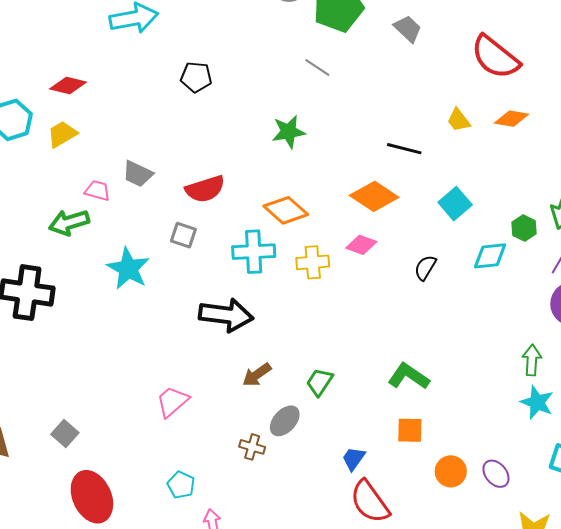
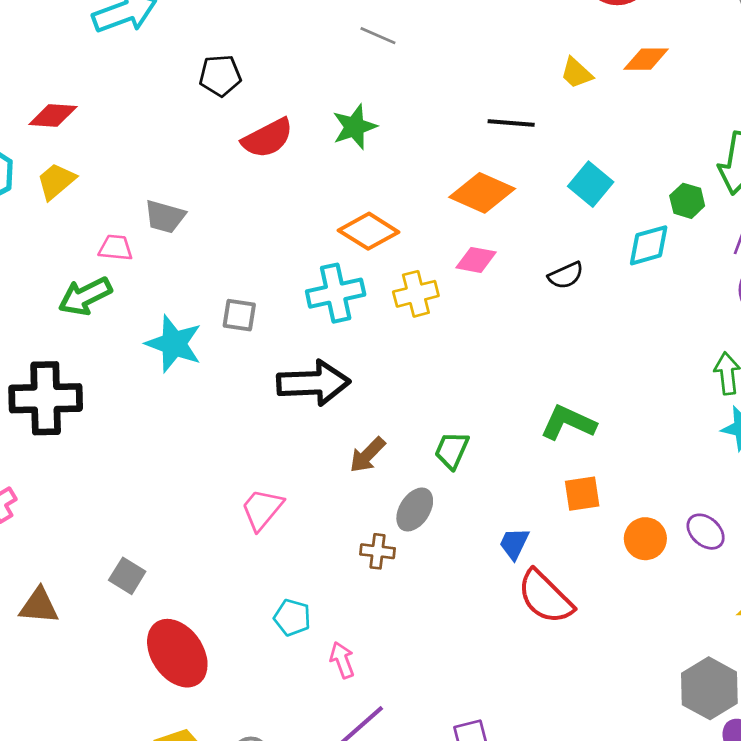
red semicircle: (205, 189) -> (267, 138), moved
gray square: (183, 235) -> (239, 315), moved
black semicircle: (425, 268) -> (566, 275), turned -136

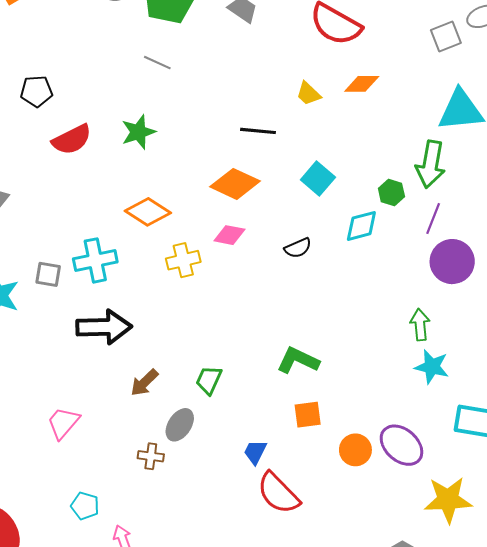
cyan cross: (336, 293) -> (95, 260), moved
purple ellipse: (706, 532) -> (401, 445), size x1.5

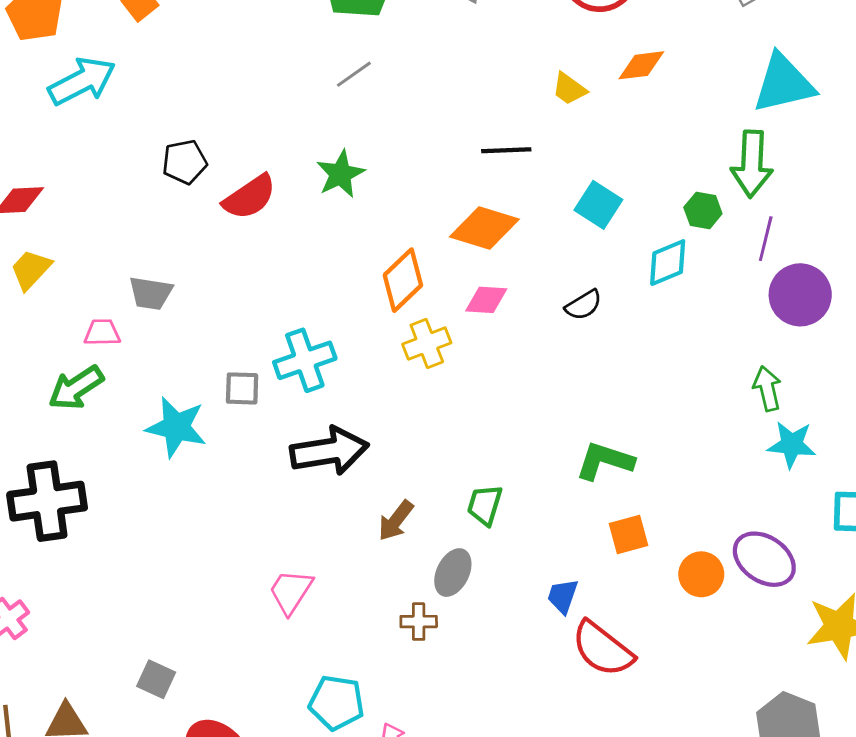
gray line: (157, 63) -> (354, 74), turned -52
black pentagon: (36, 91) -> (185, 162), moved
orange diamond: (148, 212) -> (403, 280), moved, turned -69
cyan pentagon: (85, 506) -> (337, 703), size x1.4

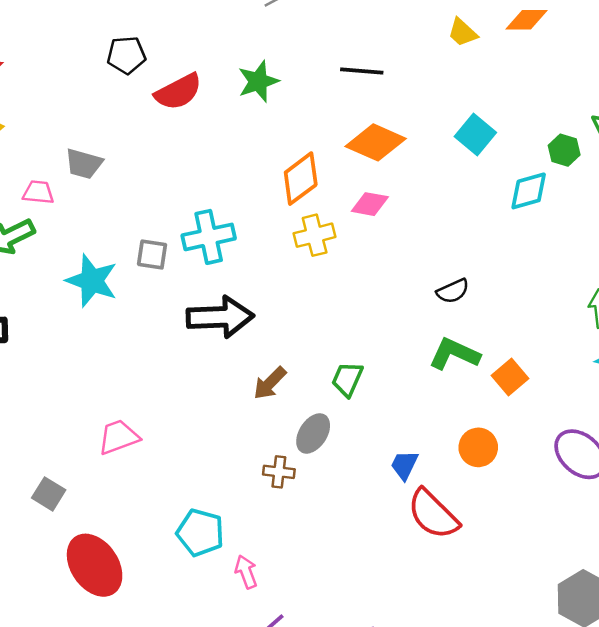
black line: (506, 150) -> (362, 71), moved
black semicircle: (584, 305) -> (453, 291), moved
orange square: (628, 534) -> (510, 377), moved, turned -32
orange circle: (701, 574) -> (478, 447), moved
pink trapezoid: (291, 592) -> (119, 437), moved, turned 30

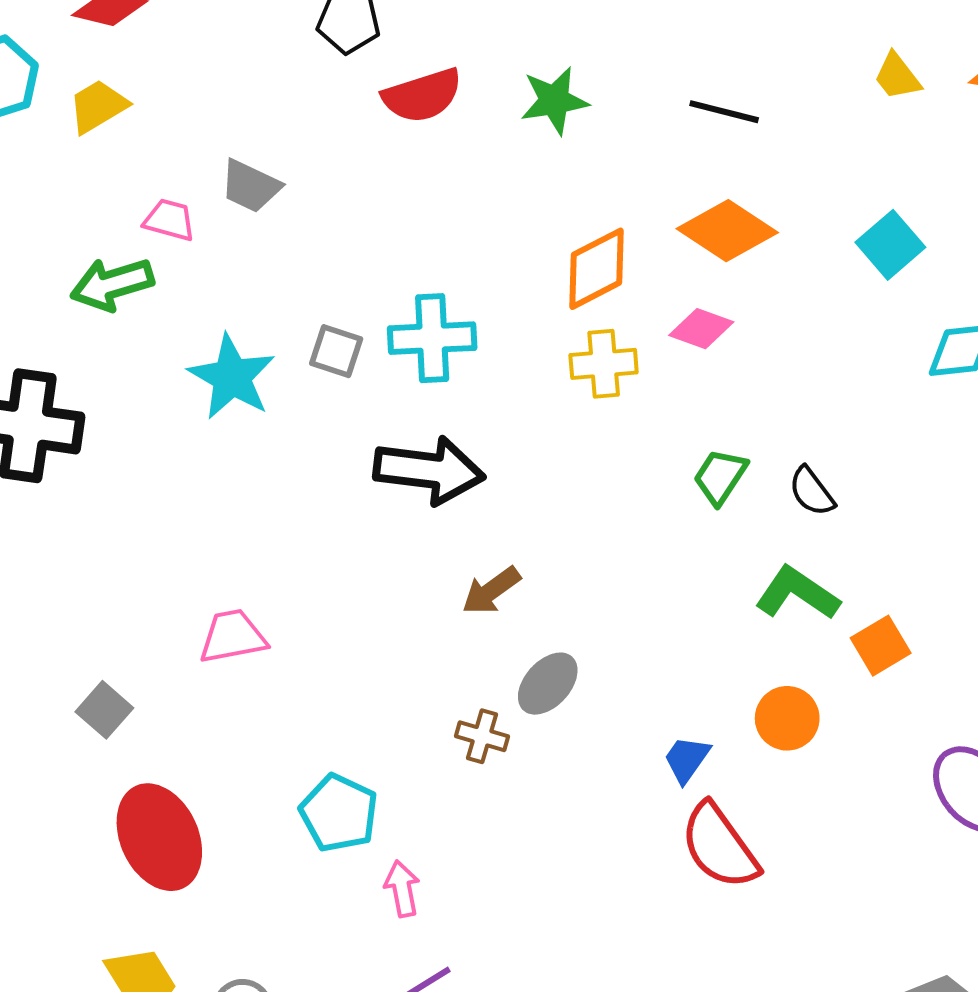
black semicircle: (453, 291) -> (812, 491), turned 68
green trapezoid: (347, 379) -> (720, 477), moved
orange circle: (478, 447) -> (787, 718), moved

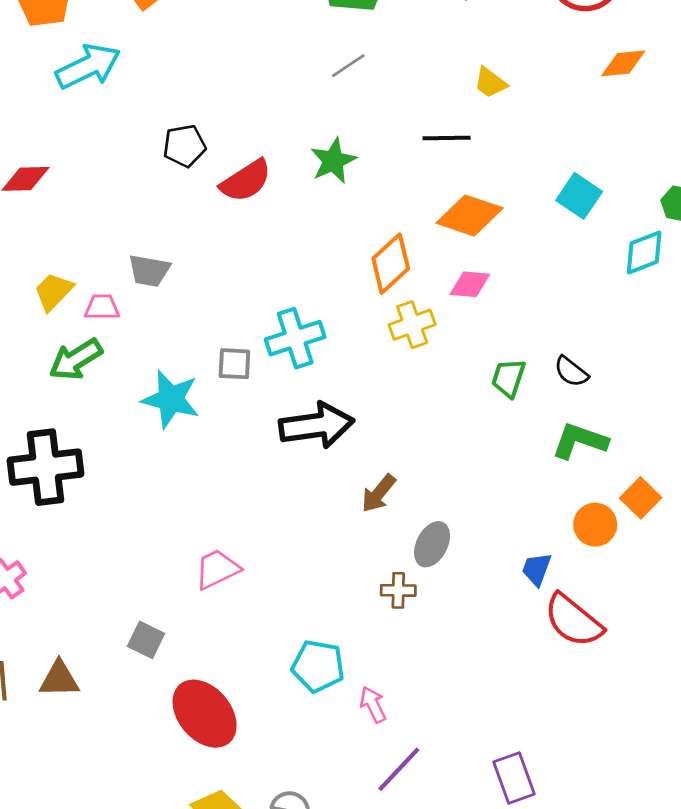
yellow trapezoid: (897, 76) -> (490, 83), moved
yellow trapezoid: (98, 106) -> (54, 292), moved
orange square: (881, 646) -> (641, 498), moved

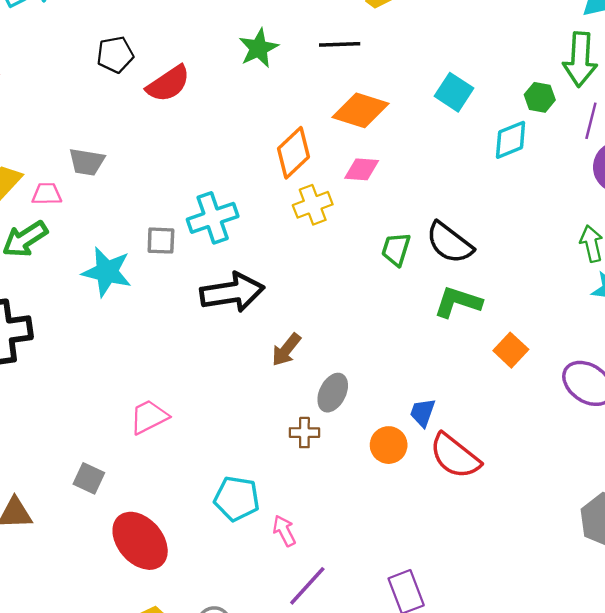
green star: (333, 161) -> (259, 48), moved
black semicircle: (571, 372) -> (450, 243), size x1.6
orange circle: (595, 525) -> (389, 445), moved

